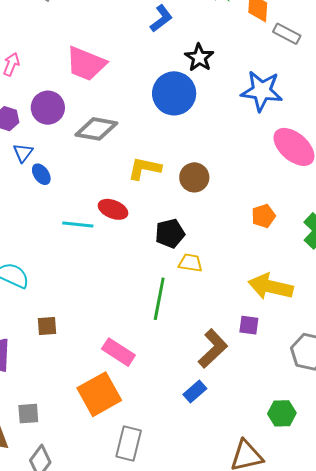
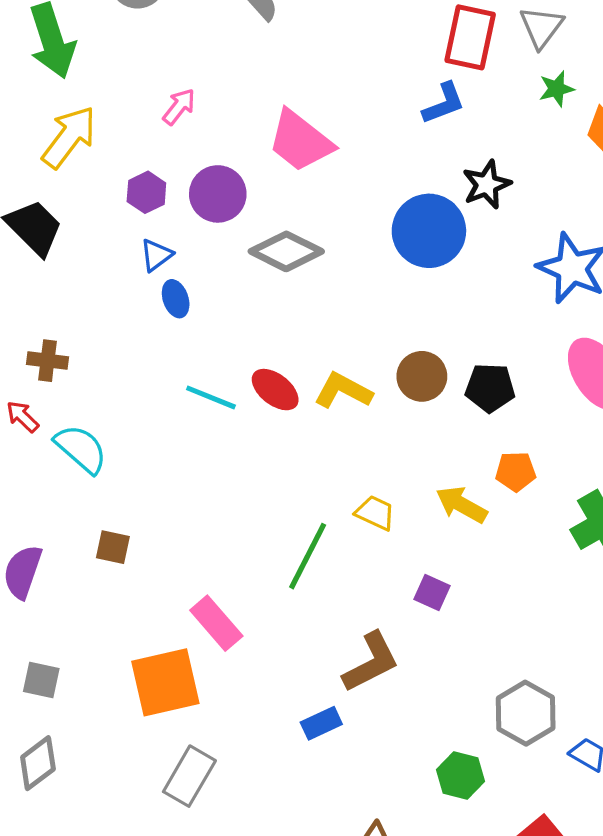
yellow L-shape: (144, 168) -> (343, 391), moved
black pentagon: (170, 233) -> (490, 388), moved
yellow arrow: (271, 287) -> (462, 505), moved, size x0.7
purple square: (249, 325) -> (432, 593), moved
green hexagon: (282, 413) -> (460, 775), moved

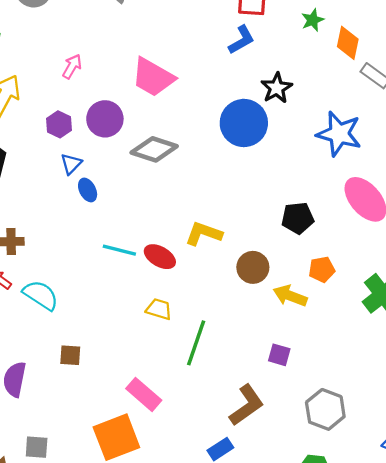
brown circle: (422, 376) -> (253, 267), moved
red ellipse: (275, 390) -> (160, 257), moved
yellow trapezoid: (375, 513) -> (159, 309), moved
gray hexagon: (526, 713) -> (325, 409), moved

